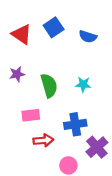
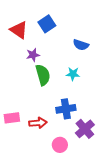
blue semicircle: (88, 37) -> (81, 45), moved
purple star: (17, 74) -> (33, 55), moved
pink rectangle: (31, 115) -> (12, 118), moved

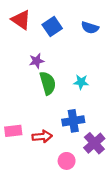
red triangle: (19, 30) -> (21, 20), moved
blue semicircle: (81, 45) -> (90, 28), moved

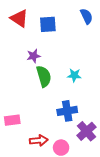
blue square: (52, 26) -> (48, 24), turned 30
blue semicircle: (90, 28) -> (87, 16), moved, turned -133
red arrow: (42, 136) -> (39, 140), moved

